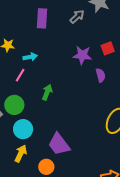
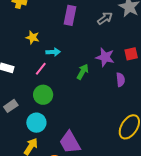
green arrow: (47, 92) -> (83, 72), moved
green circle: (14, 105) -> (43, 95), moved

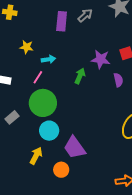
gray arrow: (105, 18) -> (85, 15), moved
green circle: (43, 95) -> (43, 103), size x1.4
cyan circle: (36, 123) -> (49, 131), moved

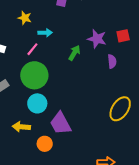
yellow arrow: (36, 156) -> (21, 127), turned -120

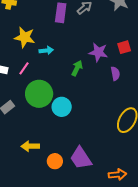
yellow star: (25, 18) -> (25, 37), size x1.5
pink line: (32, 49) -> (24, 68), moved
cyan circle: (37, 103) -> (62, 107), moved
purple trapezoid: (61, 123) -> (81, 158), moved

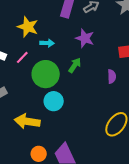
purple star: (98, 52) -> (85, 38), moved
green circle: (39, 94) -> (46, 74), moved
yellow arrow: (30, 146) -> (27, 121), moved, size x1.4

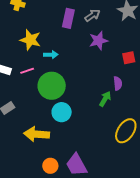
purple star: (85, 38) -> (98, 41), moved, turned -30
pink line: (22, 57) -> (27, 71), turned 32
green arrow: (75, 65) -> (105, 99), moved

